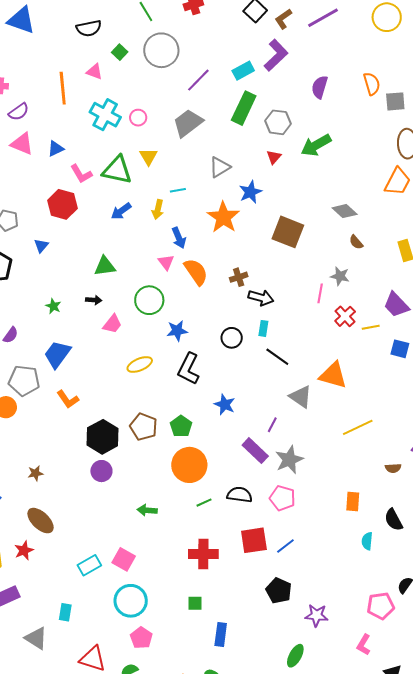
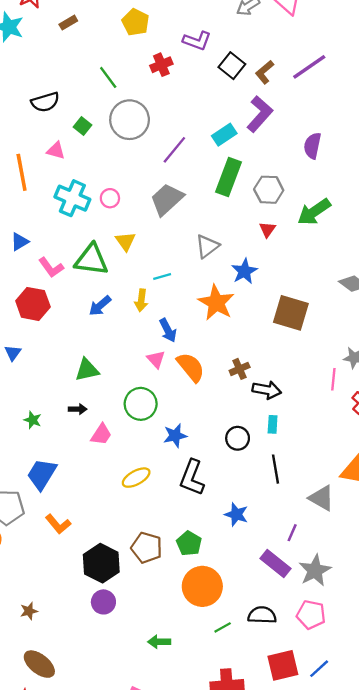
black line: (277, 357) -> (276, 469), moved, turned 50

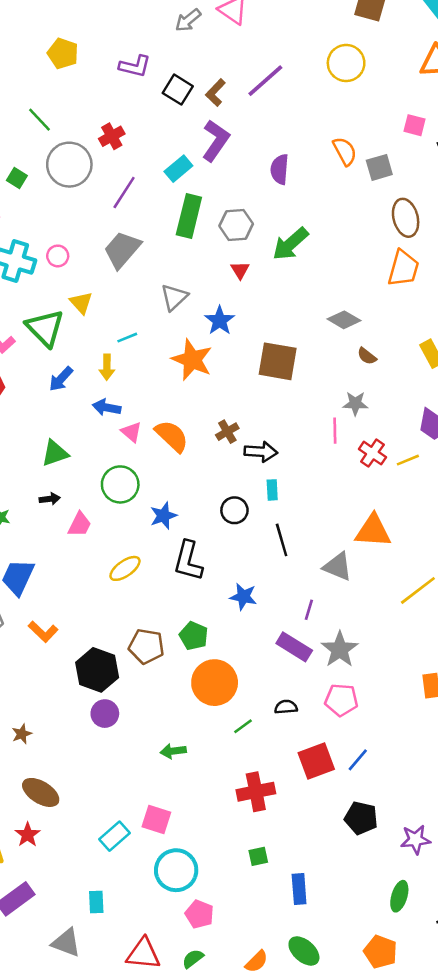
red cross: (161, 65) -> (112, 136), moved
green triangle: (91, 260) -> (45, 328), turned 45
blue arrow: (168, 330) -> (107, 407), moved, turned 135
black semicircle: (262, 615) -> (286, 707), size x0.7

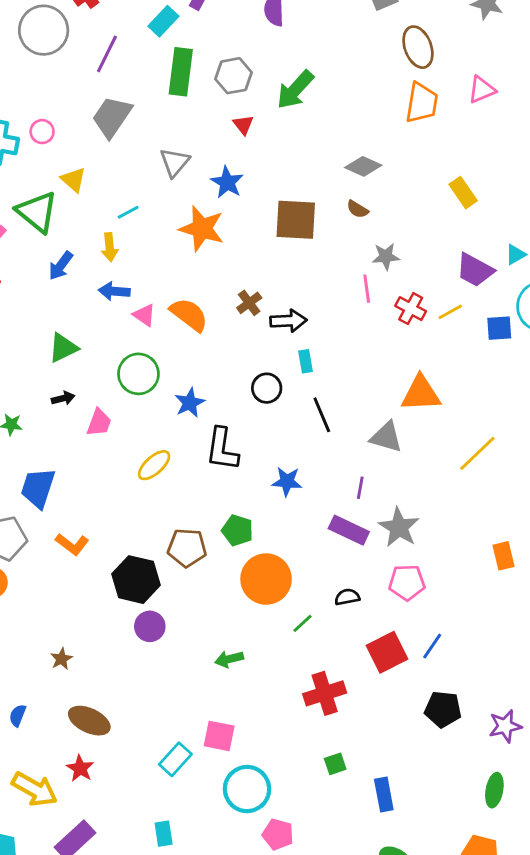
brown semicircle: (367, 356) -> (358, 209), moved

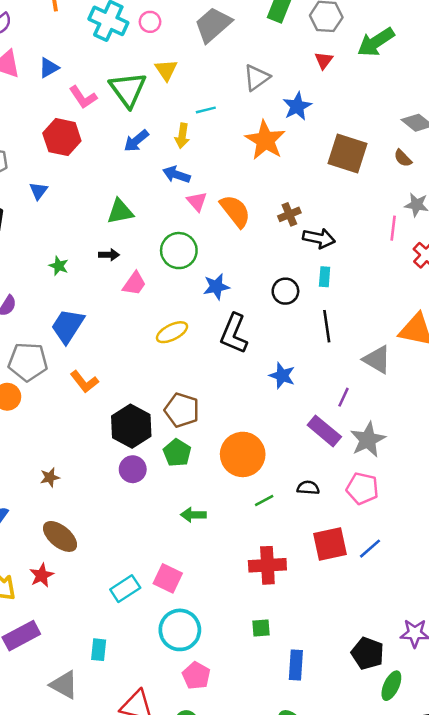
green pentagon: (237, 530) -> (177, 453), moved
black pentagon: (443, 709) -> (368, 653), moved

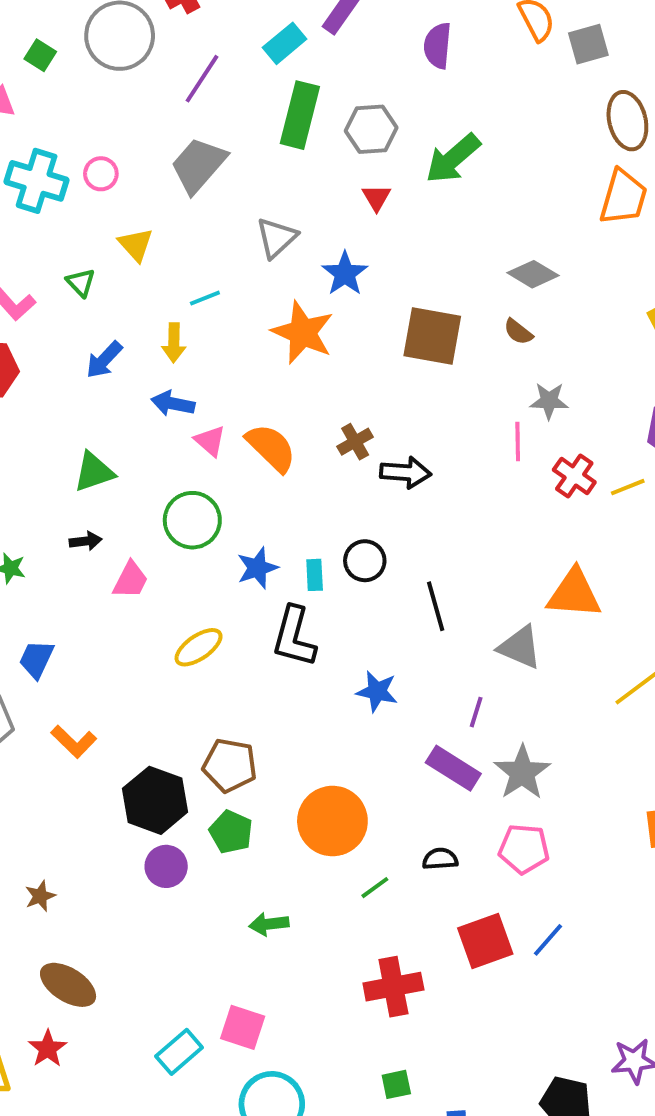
green triangle: (128, 90) -> (81, 283), size x0.5
cyan rectangle: (325, 277) -> (315, 575), moved
blue trapezoid: (68, 326) -> (36, 659), size x0.7

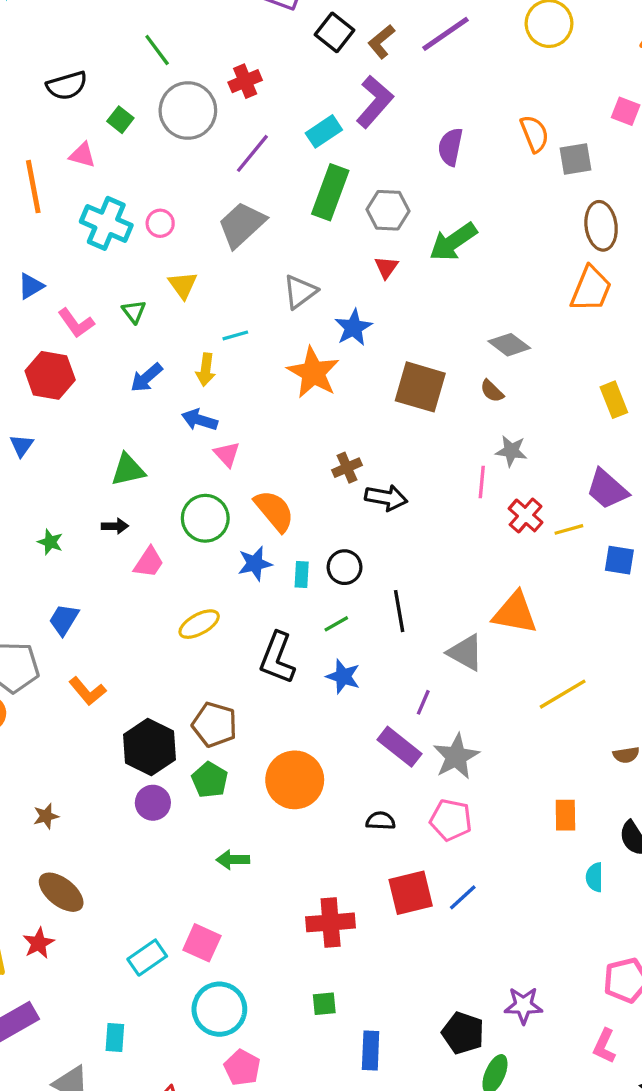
orange semicircle: (271, 448) -> (274, 511), moved
black L-shape: (294, 637) -> (277, 658), moved
green line: (375, 888) -> (336, 624), moved

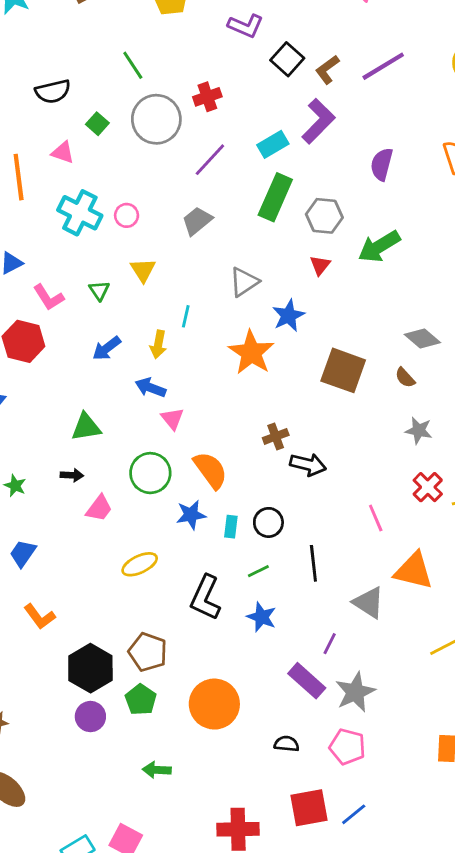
gray trapezoid: (242, 225) -> (197, 221), size x0.7
cyan line: (235, 335) -> (186, 316), turned -65
pink line: (482, 482) -> (376, 518), moved, turned -32

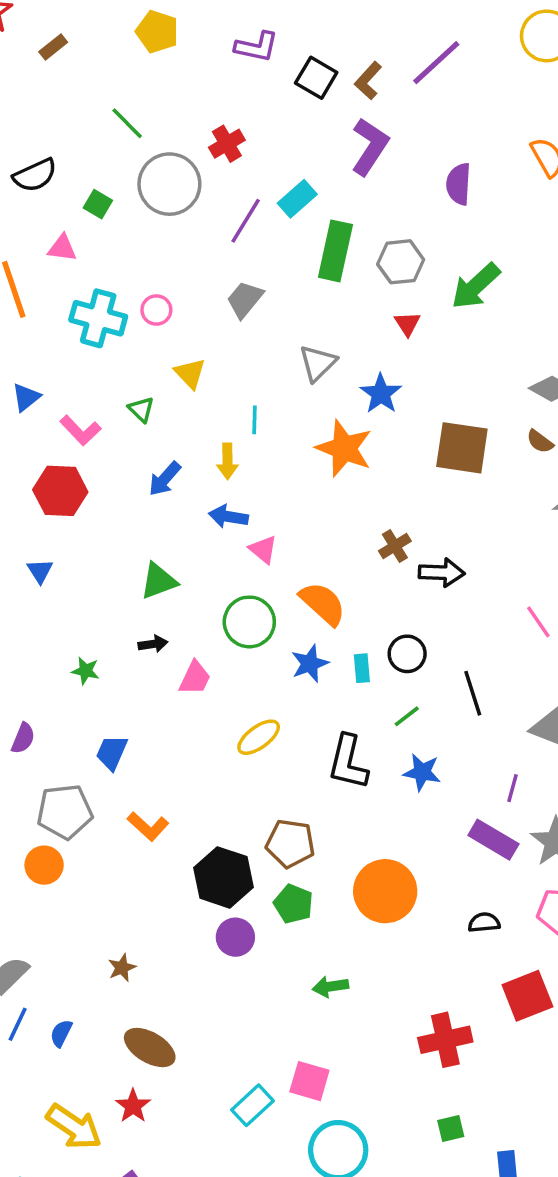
cyan rectangle: (273, 144) -> (297, 199), moved

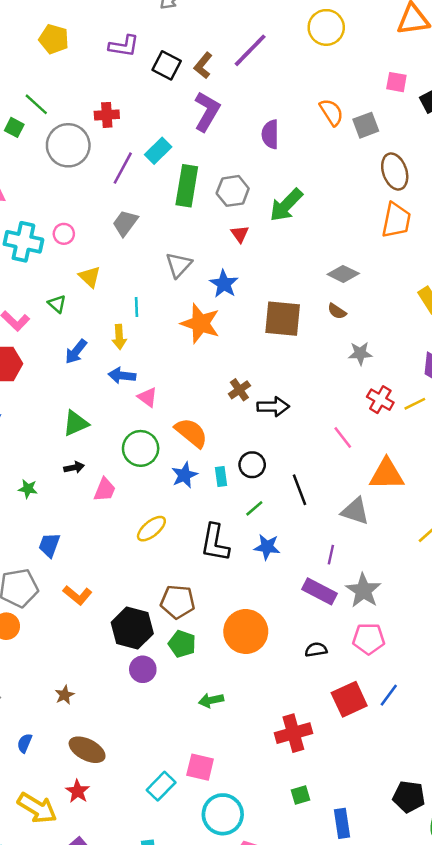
red cross: (227, 144) -> (107, 115), turned 30
green square: (98, 204) -> (14, 127), moved

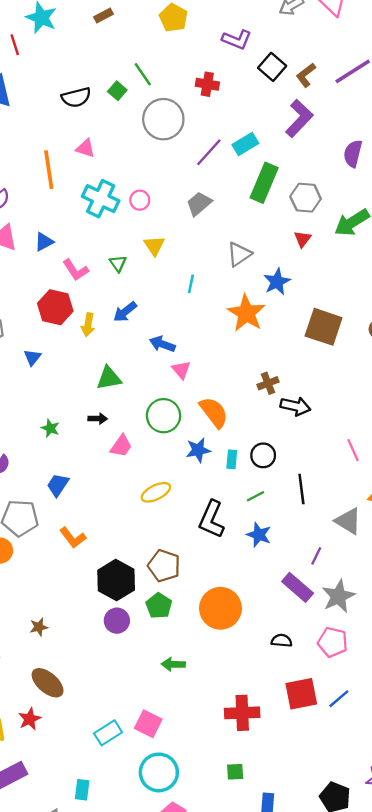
red cross: (107, 115) -> (207, 84), moved
yellow arrow: (119, 337) -> (88, 325), moved

